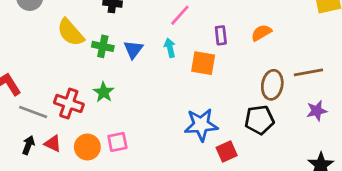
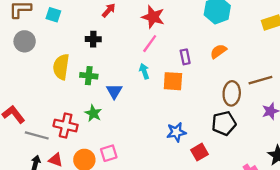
yellow semicircle: (71, 32) -> (61, 67), turned 55
blue triangle: (133, 49) -> (114, 91), moved
blue star: (201, 125) -> (176, 132), size x0.7

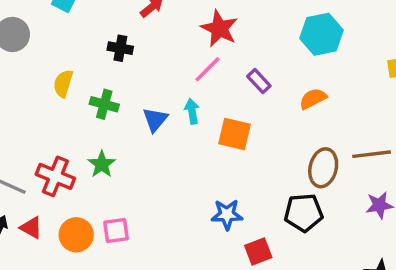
purple rectangle: (185, 57) -> (259, 81), moved, turned -40
yellow semicircle: (61, 67) -> (63, 83), size x0.7
blue triangle: (114, 91) -> (155, 120), moved

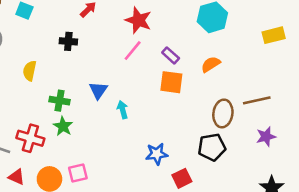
green cross: (104, 104) -> (59, 101), moved
cyan arrow: (192, 111) -> (123, 110), moved
orange square: (234, 134) -> (171, 82), moved

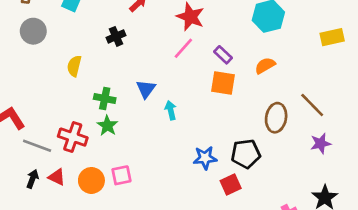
black cross: (68, 41) -> (116, 36), turned -30
brown line: (257, 100) -> (312, 105), turned 56
black pentagon: (212, 147) -> (246, 154), moved

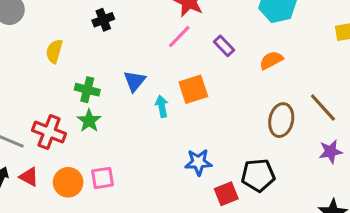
orange square: (223, 83) -> (193, 89), moved, turned -30
black pentagon: (246, 154) -> (258, 175), moved

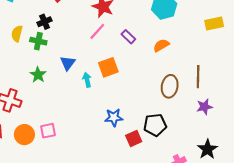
yellow semicircle: (54, 51) -> (17, 34), moved
green cross: (87, 90) -> (38, 41), moved
brown line: (323, 107) -> (198, 77), turned 45
green star: (89, 121) -> (38, 75), moved

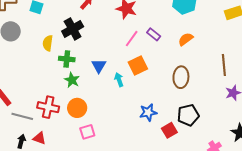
black cross: (45, 22) -> (73, 29), size x1.5
pink line: (97, 31) -> (132, 39), moved
green cross: (38, 41) -> (67, 59), moved
brown ellipse: (170, 86) -> (181, 77), moved
orange circle: (24, 135) -> (77, 108), moved

